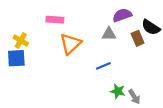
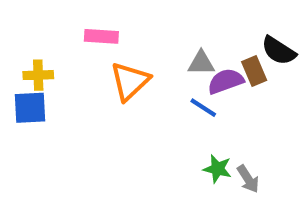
purple semicircle: (122, 15) -> (226, 81), moved
yellow cross: (21, 41) -> (38, 75), turned -32
blue line: (103, 66) -> (203, 108), moved, turned 56

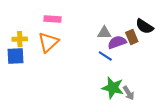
orange triangle: (130, 81) -> (48, 42), moved
green star: (217, 169) -> (113, 88), size x1.5

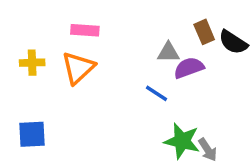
brown rectangle: (132, 37) -> (204, 32), moved
blue square: (15, 56) -> (32, 134), moved
blue line: (105, 56) -> (156, 93), moved

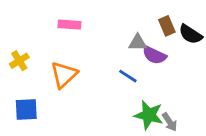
yellow cross: (32, 63) -> (19, 61), moved, turned -30
orange triangle: (78, 68) -> (64, 75), moved
purple semicircle: (189, 68) -> (154, 55), turned -135

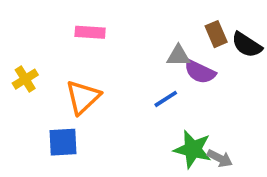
blue line: (128, 76) -> (166, 99), turned -66
blue square: (26, 109) -> (63, 142), moved
gray arrow: (170, 122) -> (220, 158), turned -30

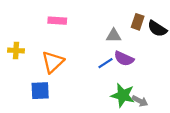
brown rectangle: (216, 34) -> (138, 22), turned 42
purple semicircle: (200, 72) -> (124, 59), moved
yellow cross: (25, 79) -> (16, 50), turned 35

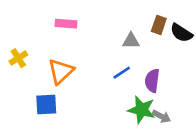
yellow cross: (16, 50) -> (18, 58), turned -35
purple semicircle: (124, 59) -> (152, 81), moved, turned 72

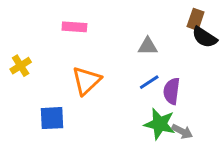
brown rectangle: (159, 25) -> (196, 19), moved
orange triangle: (61, 71) -> (86, 81), moved
blue line: (122, 73) -> (149, 82), moved

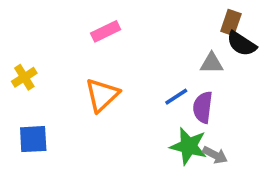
pink rectangle: (74, 27) -> (106, 31), moved, turned -30
gray triangle: (148, 46) -> (212, 63), moved
blue square: (52, 118) -> (33, 139), moved

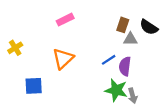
brown rectangle: (231, 23) -> (123, 25), moved
blue square: (33, 139) -> (34, 86), moved
gray arrow: (215, 155) -> (133, 96), turned 48

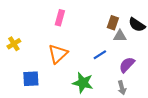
pink rectangle: (65, 20) -> (60, 18), turned -49
purple semicircle: (125, 66) -> (127, 65), moved, turned 36
green star: (116, 90) -> (83, 83), moved

